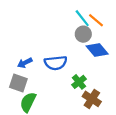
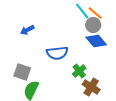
gray circle: (83, 34) -> (93, 25), moved
blue arrow: (25, 63) -> (27, 30), moved

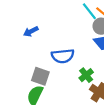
gray square: (22, 72) -> (40, 76), moved

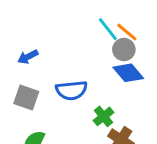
gray square: (40, 76) -> (26, 98), moved

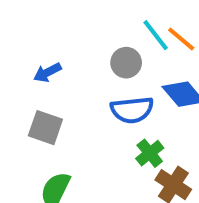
gray circle: (124, 50) -> (126, 63), moved
blue semicircle: (71, 90) -> (132, 110), moved

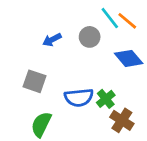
blue arrow: (47, 72) -> (52, 40), moved
blue semicircle: (132, 110) -> (79, 97), moved

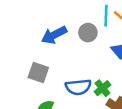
cyan line: (110, 18) -> (106, 16), turned 40
blue arrow: (52, 40) -> (54, 35), size x1.5

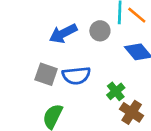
blue semicircle: (78, 87) -> (76, 76), moved

